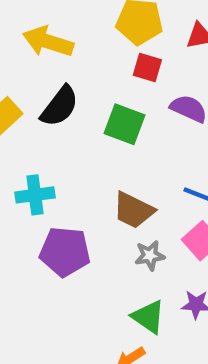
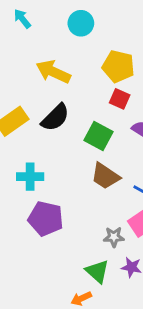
brown trapezoid: (133, 210) -> (105, 176), moved
gray star: (150, 255) -> (114, 237), moved

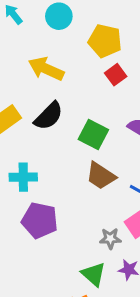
cyan circle: (81, 23) -> (59, 16), moved
yellow pentagon: (118, 66) -> (105, 41), moved
red square: (120, 99) -> (116, 75), moved, turned 30

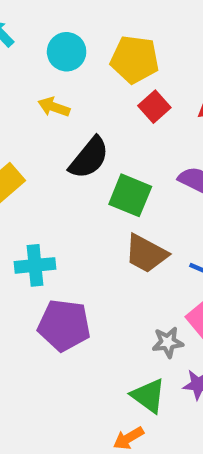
cyan circle: (59, 16) -> (67, 52), moved
yellow arrow: (46, 69) -> (54, 107), size x0.6
black semicircle: (49, 116) -> (89, 158), moved

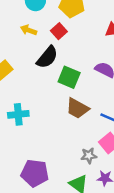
red square: (154, 107) -> (59, 31), moved
purple pentagon: (64, 325) -> (35, 173), moved

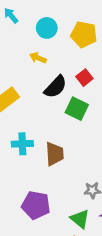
red square: (59, 31) -> (84, 78), moved
brown trapezoid: (77, 108) -> (55, 154), moved, turned -125

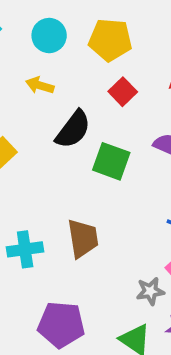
red square: (84, 78) -> (123, 92), moved
cyan cross: (22, 144) -> (25, 249), moved

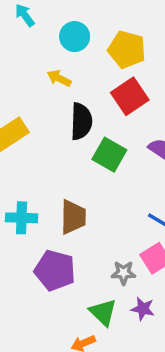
red square: (123, 92) -> (130, 96), size x1.5
black semicircle: (73, 129) -> (81, 121), turned -45
purple pentagon: (61, 325) -> (55, 270), moved

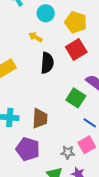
green square: (109, 155) -> (76, 98), moved

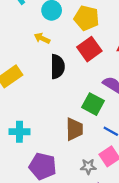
brown trapezoid: (40, 118) -> (74, 129), moved

